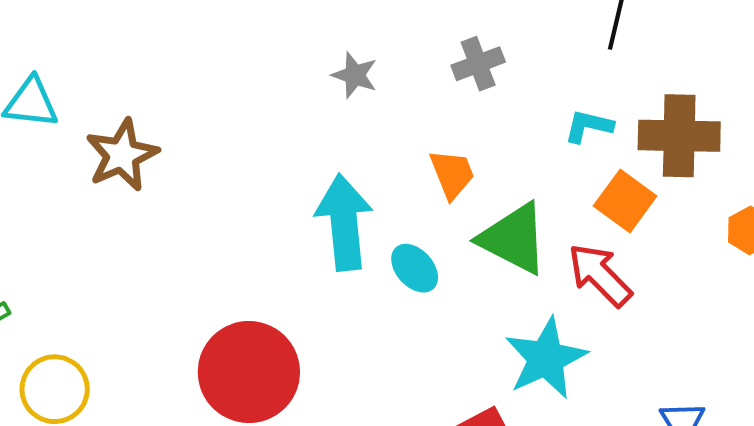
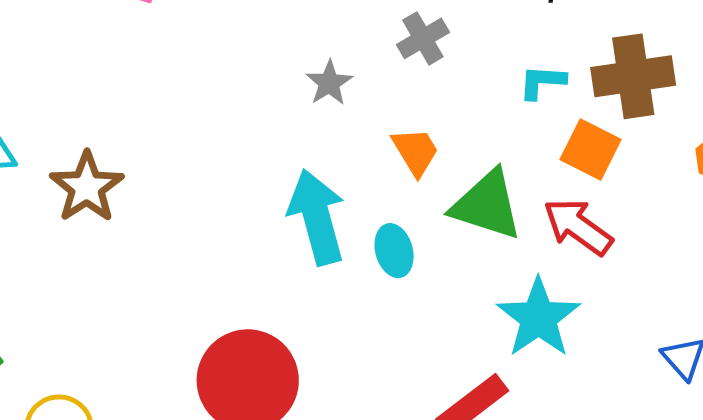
gray star: (355, 75) -> (329, 83), moved, turned 30
cyan ellipse: (415, 268) -> (394, 251), turned 36

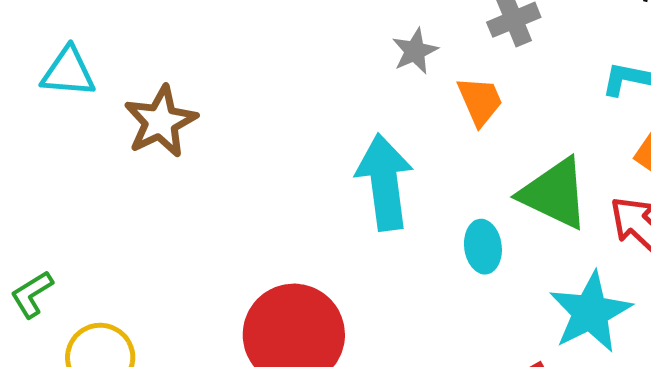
orange trapezoid: (416, 151) -> (480, 101), moved
cyan ellipse: (394, 251) -> (483, 247), moved

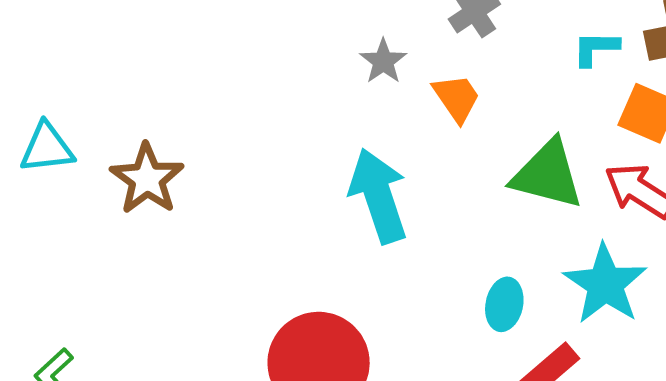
cyan ellipse: (483, 247) -> (504, 304), moved, turned 30

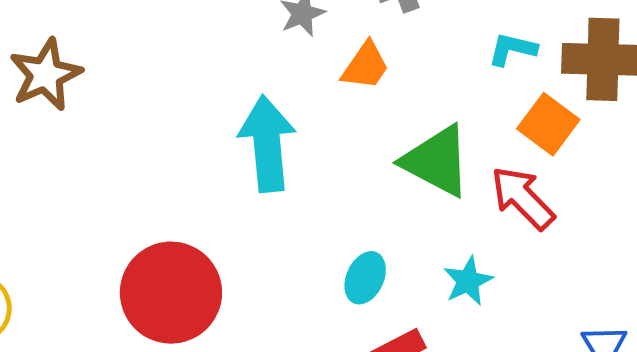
orange trapezoid: (457, 98) -> (365, 66), turned 56
cyan star: (605, 284) -> (468, 281), size x0.6

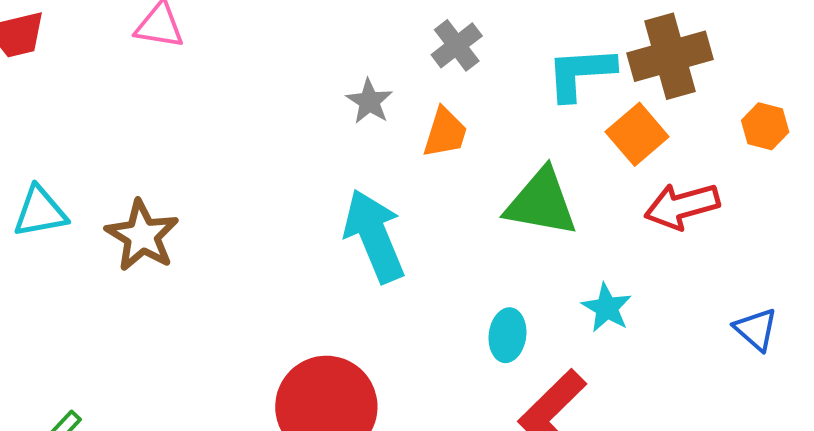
cyan L-shape: (512, 49) -> (580, 73), size x1.5
orange square: (548, 124) -> (637, 134), turned 30
red arrow: (523, 198) -> (682, 206), moved, turned -44

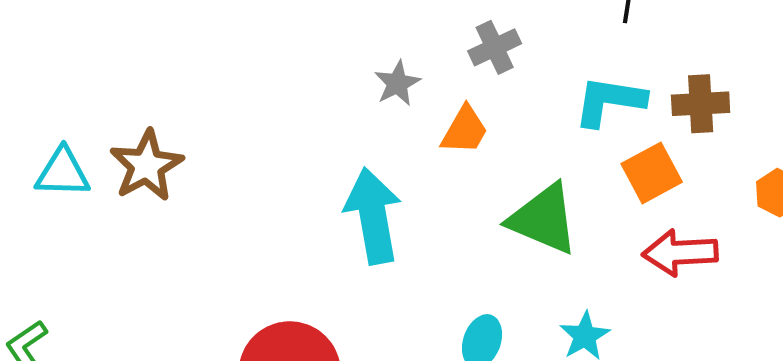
brown cross: (670, 56) -> (701, 104), size x0.7
cyan triangle: (40, 212) -> (63, 173), moved

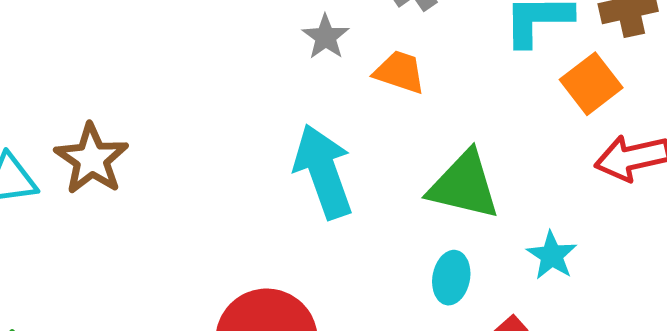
orange trapezoid: (465, 130) -> (400, 72), turned -92
green triangle: (543, 219) -> (464, 185), moved

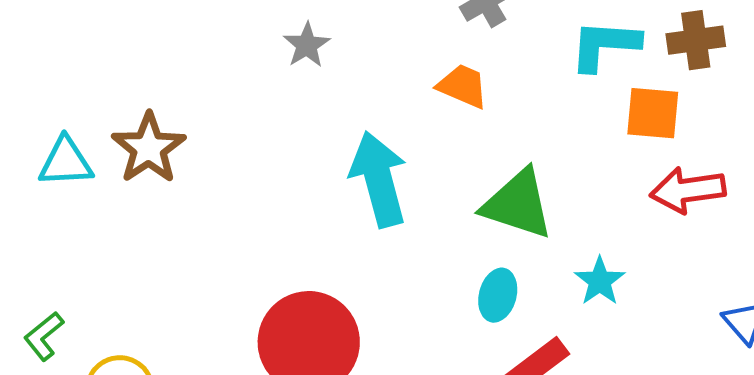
gray star: (326, 37) -> (307, 45), moved
orange square: (591, 84) -> (653, 113), turned 38

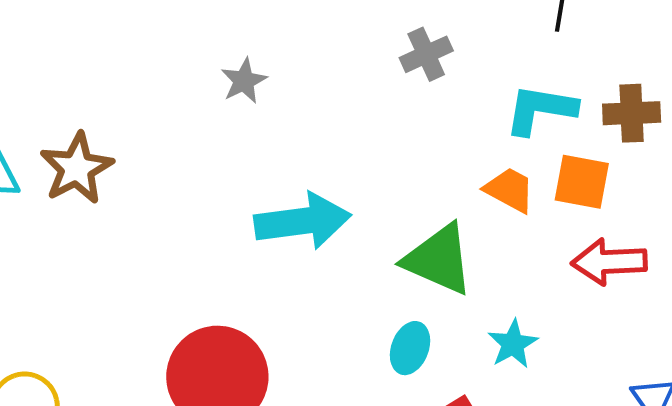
orange trapezoid: (463, 86) -> (510, 190), moved
cyan arrow: (379, 179) -> (303, 221), turned 92

